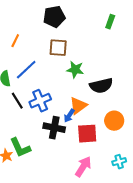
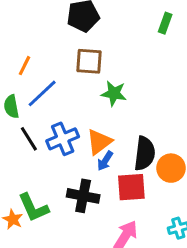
orange line: (15, 41) -> (25, 66), moved
black semicircle: (101, 86) -> (145, 153), moved, turned -70
orange triangle: (78, 106) -> (99, 142), moved
black cross: (54, 128) -> (83, 196), moved

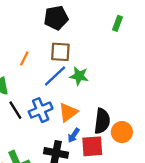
orange line: (25, 66) -> (24, 58), moved
blue line: (42, 93) -> (55, 76), moved
blue arrow: (105, 161) -> (74, 135), moved

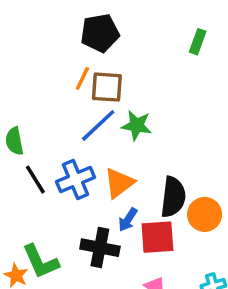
orange line: (24, 58) -> (82, 78), moved

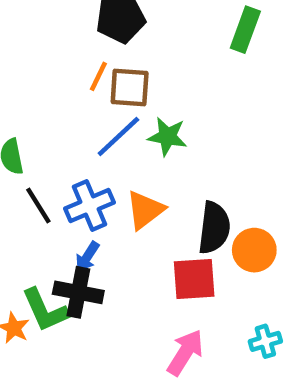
green rectangle: (198, 42) -> (245, 30), size x1.4
blue arrow: (128, 220) -> (87, 257), moved
black cross: (100, 248) -> (78, 292), moved

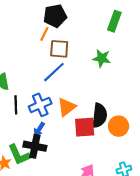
orange line: (98, 76) -> (44, 34), moved
green star: (167, 136) -> (102, 58), moved
black line: (38, 206) -> (16, 105), turned 30
red square: (194, 279) -> (85, 127), moved

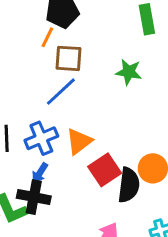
green rectangle: (114, 21) -> (147, 19), turned -30
black semicircle: (99, 116) -> (129, 185), moved
red square: (85, 127) -> (105, 170), turned -30

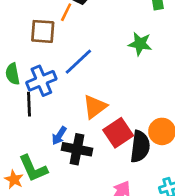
brown square: (68, 58) -> (43, 31), moved
blue cross: (41, 138) -> (41, 81), moved
black cross: (34, 197) -> (77, 149), moved

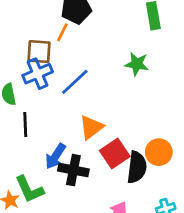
blue cross: (41, 81) -> (38, 74), moved
blue arrow: (59, 136) -> (55, 156), size x1.4

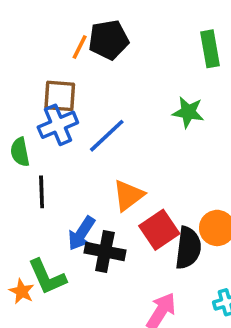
orange line: (62, 32) -> (80, 47), moved

